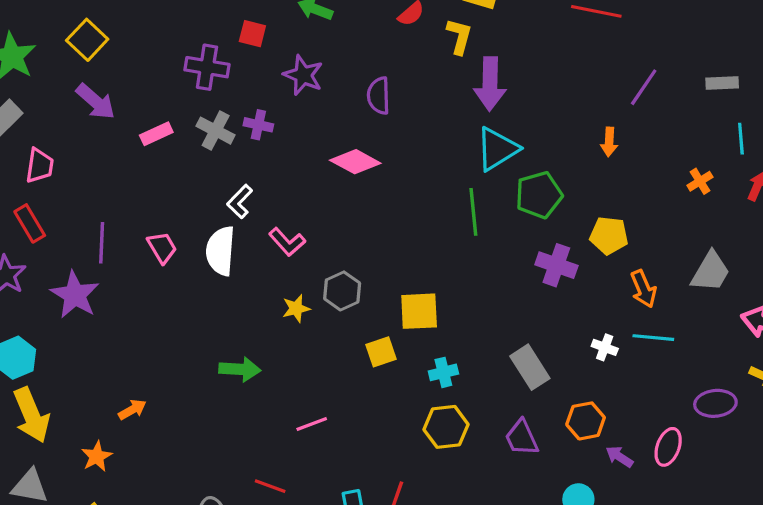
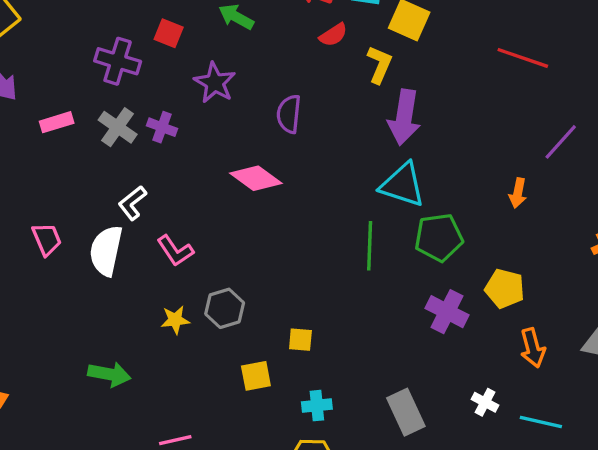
cyan triangle: (497, 149) -> (403, 185), turned 42
yellow square: (419, 311) -> (300, 340), size x0.6
cyan line: (653, 338) -> (541, 422), moved

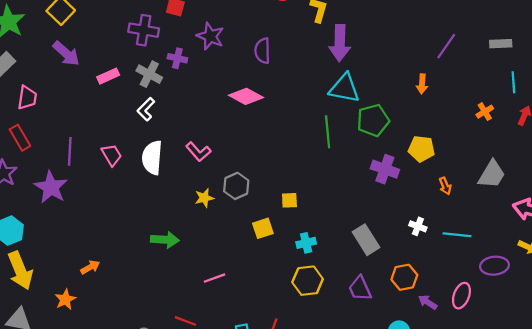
purple cross: (162, 127) -> (177, 58), moved
white L-shape: (132, 203) -> (146, 109), moved
orange arrow: (533, 348) -> (445, 186), size x0.7

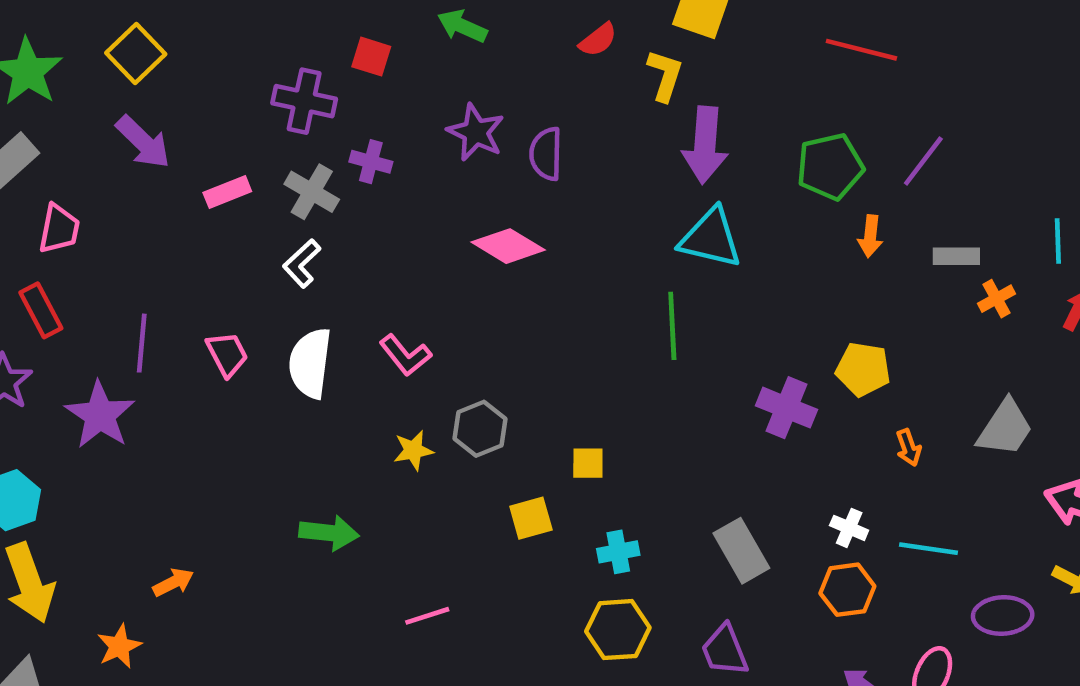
purple star: (210, 36) -> (476, 132), moved
gray rectangle: (501, 44) -> (956, 256), moved
green pentagon: (373, 120) -> (830, 166), moved
orange hexagon: (404, 277) -> (847, 590), moved

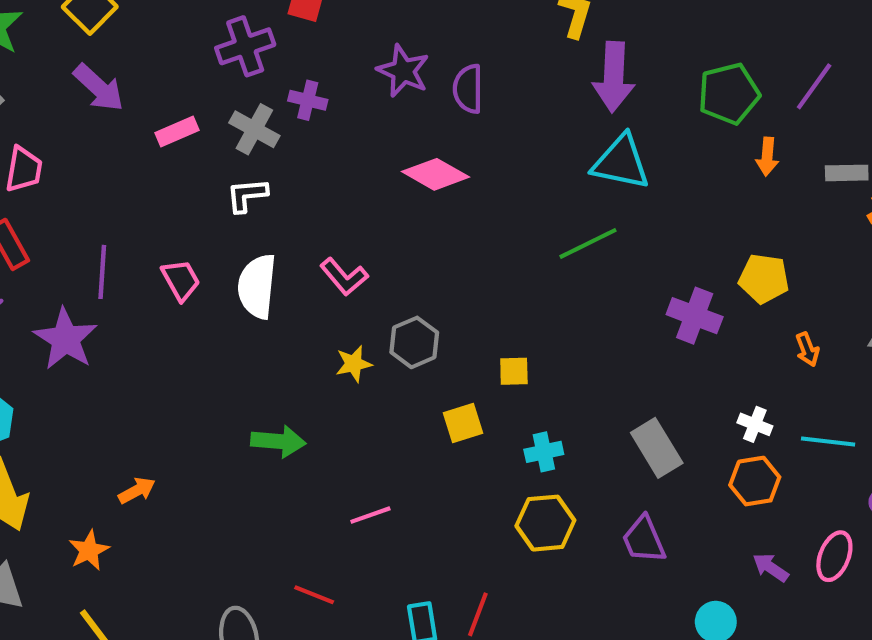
purple cross: (304, 101) -> (245, 46), turned -30
white L-shape: (302, 263) -> (247, 195), turned 39
green line: (672, 326) -> (588, 243), turned 68

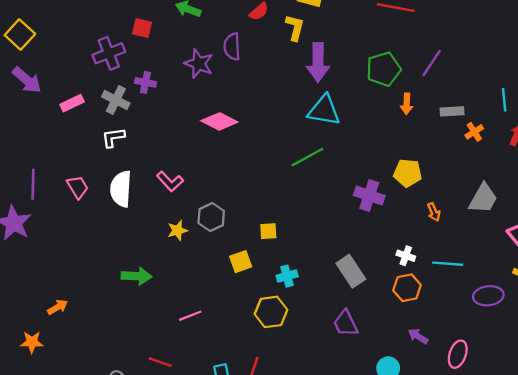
purple semicircle: (468, 89) -> (232, 47), moved
yellow hexagon: (545, 523) -> (271, 312), moved
orange star: (89, 550) -> (32, 342), turned 30
pink ellipse: (834, 556) -> (458, 354), moved

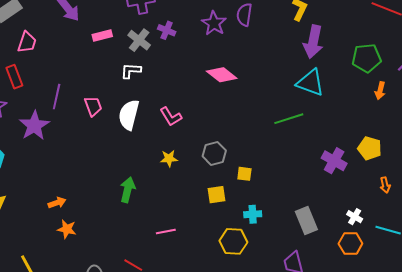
gray hexagon: (211, 217) -> (214, 153), moved
green arrow: (137, 276) -> (128, 190), turned -90
orange star: (32, 342) -> (67, 229), moved

